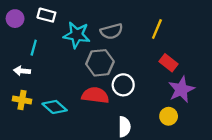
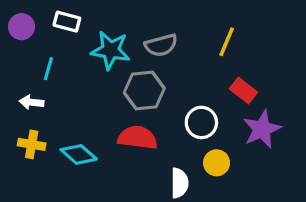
white circle: (123, 85) -> (201, 122), moved
yellow circle: (169, 116) -> (217, 163), moved

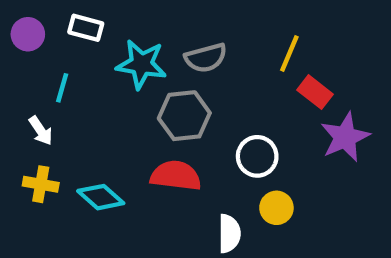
red rectangle: (243, 91) -> (315, 92), moved
white arrow: (32, 102) -> (41, 131), turned -130
purple star: (262, 129) -> (345, 137), moved

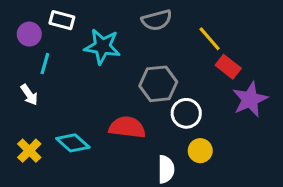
purple circle: (28, 34) -> (29, 34), moved
yellow line: (289, 53) -> (210, 39), turned -64
gray semicircle: (206, 58) -> (157, 20), moved
gray hexagon: (184, 116) -> (158, 84), moved
yellow cross: (41, 184) -> (29, 151), moved, turned 35

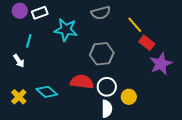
white rectangle: (62, 20) -> (40, 13), turned -35
purple circle: (29, 34) -> (20, 11), moved
white circle: (186, 113) -> (107, 87), moved

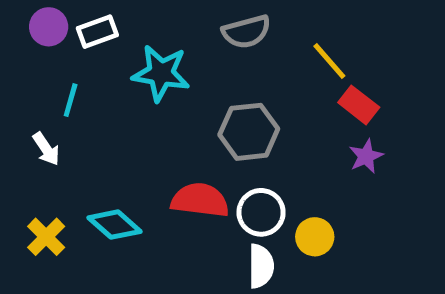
purple star: (161, 64) -> (366, 156), moved, size x0.6

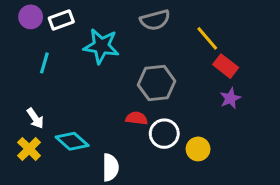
white arrow: (46, 149) -> (35, 118), moved
red semicircle: (200, 200) -> (137, 118), moved, size x0.6
white semicircle: (261, 266) -> (110, 167), moved

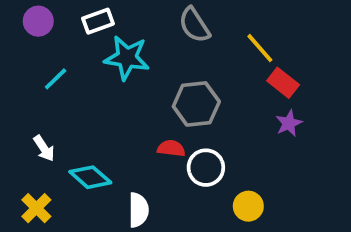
white rectangle: (61, 20) -> (98, 21), moved
gray semicircle: (155, 20) -> (194, 25), turned 72
cyan line: (44, 63) -> (56, 79), turned 30
yellow cross: (29, 149) -> (36, 208), moved
yellow circle: (198, 149) -> (248, 206), moved

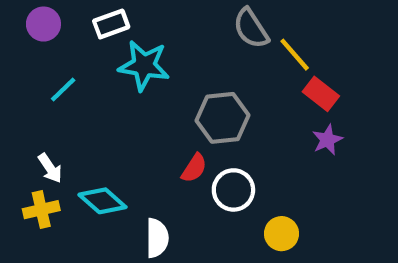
gray semicircle: (194, 25) -> (251, 28), moved
red semicircle: (171, 148) -> (194, 168), turned 116
yellow cross: (36, 208) -> (41, 210), moved, turned 32

